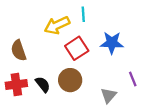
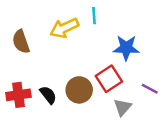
red square: (77, 48) -> (109, 79), moved
brown semicircle: (19, 50) -> (21, 42), moved
purple line: (133, 79) -> (150, 89), turned -40

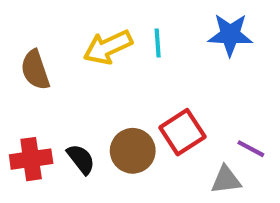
cyan line: (94, 16) -> (158, 43), moved
blue star: (126, 48) -> (230, 35), moved
gray triangle: (122, 107) -> (226, 180), moved, turned 42

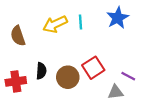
blue star: (230, 35) -> (118, 18), turned -30
black semicircle: (81, 159) -> (41, 71), moved, turned 42

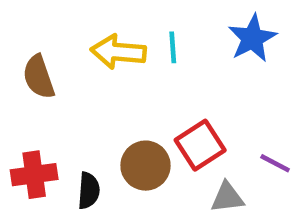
yellow arrow: (55, 24) -> (118, 52), turned 30
black semicircle: (41, 71) -> (89, 191), moved
gray triangle: (115, 92) -> (227, 197), moved

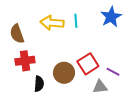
purple line: (275, 163) -> (113, 72), moved
red cross: (34, 175) -> (25, 61), moved

